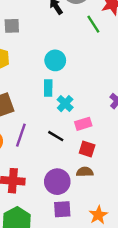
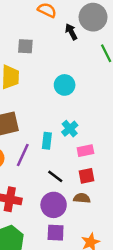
cyan rectangle: (48, 88) -> (47, 141), moved
black line: (56, 136) -> (55, 176), moved
red square: (87, 149) -> (86, 176), turned -35

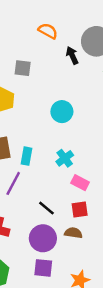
cyan rectangle: (47, 141) -> (27, 156), moved
pink rectangle: (85, 151) -> (80, 183), turned 35

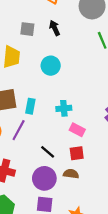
black arrow: (72, 55) -> (55, 28), moved
cyan circle: (62, 112) -> (51, 66), moved
cyan cross: (65, 158) -> (64, 108), turned 32

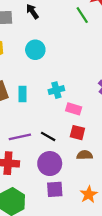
purple line: (19, 130) -> (20, 137), moved, turned 60
red square: (77, 153) -> (77, 133), turned 32
brown semicircle: (71, 174) -> (85, 155), moved

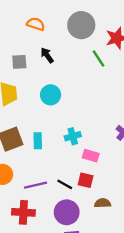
red square: (77, 133) -> (86, 180), moved

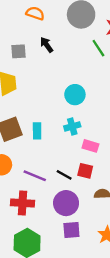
cyan circle: (51, 95) -> (75, 95), moved
purple line: (36, 185) -> (35, 176), turned 35

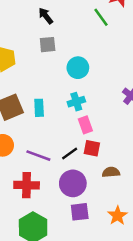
gray square: (19, 51) -> (48, 45), moved
pink rectangle: (90, 146) -> (85, 125), moved, turned 56
black line: (64, 175) -> (70, 153), turned -63

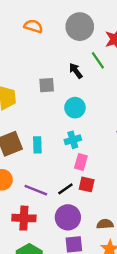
black arrow: (46, 16) -> (76, 71), moved
pink rectangle: (85, 125) -> (81, 162), turned 35
brown semicircle: (111, 172) -> (105, 224), moved

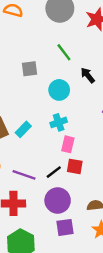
green line: (98, 60) -> (64, 52), moved
black arrow: (76, 71) -> (88, 75), moved
cyan rectangle: (37, 145) -> (23, 129), turned 49

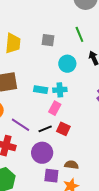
cyan rectangle: (23, 129) -> (41, 90), moved, turned 40
pink rectangle: (68, 144) -> (55, 108), moved
purple square: (65, 227) -> (51, 176), moved

